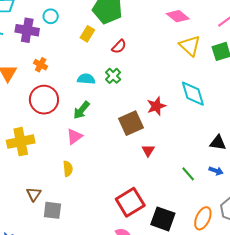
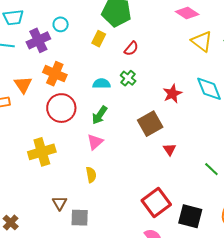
purple cross: (27, 30) -> (38, 40), turned -30
orange cross: (41, 65) -> (55, 74), size x1.6
red star: (156, 106) -> (172, 94), moved

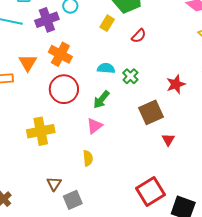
green cross: (128, 78) -> (130, 76), moved
gray square: (80, 218) -> (73, 200), turned -30

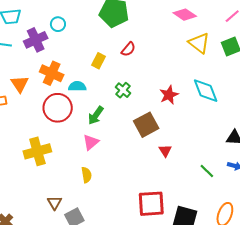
yellow rectangle: (107, 23) -> (98, 61), moved
cyan semicircle: (106, 68) -> (77, 86), moved
red square: (150, 191) -> (151, 204), turned 32

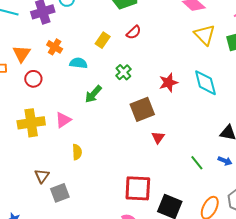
orange cross: (52, 73) -> (55, 47), size x0.7
red circle: (58, 108) -> (33, 79), moved, size x0.6
pink triangle: (91, 142) -> (63, 120), moved

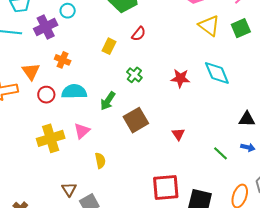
cyan semicircle: (78, 63) -> (74, 92), moved, size x1.4
red star: (168, 83) -> (180, 78), turned 30
brown square: (142, 109) -> (136, 120), moved

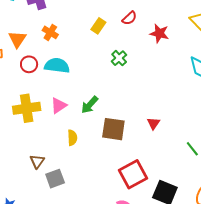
red star: (180, 78) -> (159, 33), moved
green arrow: (108, 101) -> (90, 105), moved
brown square: (136, 120) -> (113, 129), moved, turned 30
red square: (166, 187) -> (133, 174), turned -32

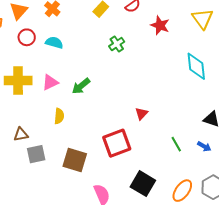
cyan semicircle: (57, 66) -> (54, 43), size x0.7
brown square: (113, 129) -> (75, 160), moved
brown triangle: (37, 161) -> (21, 135), turned 35
red square: (133, 174) -> (117, 143), moved

